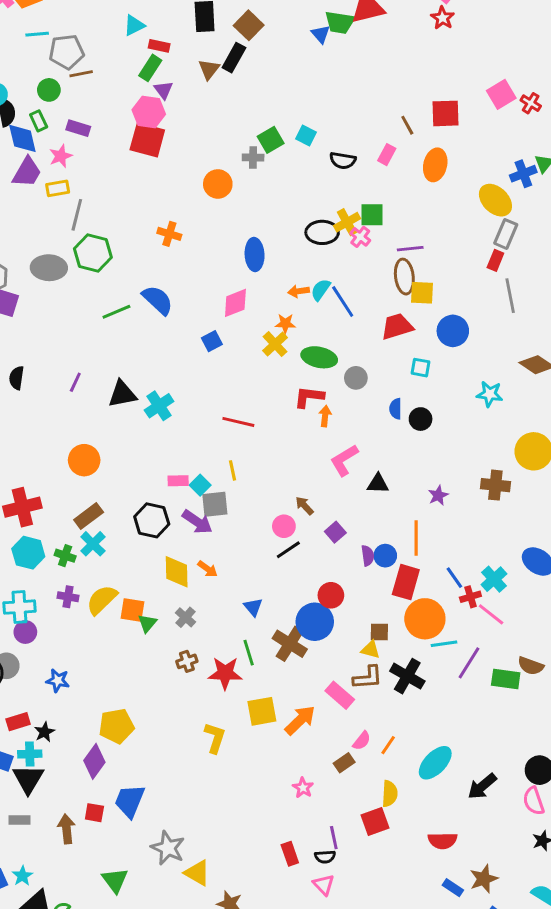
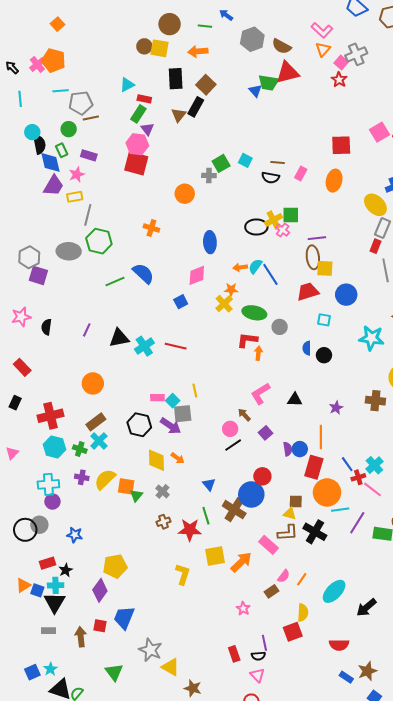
brown line: (407, 125) -> (278, 162), moved, turned -56
cyan star: (490, 394) -> (371, 338), size x1.4
red line: (238, 422) -> (176, 346), moved
pink L-shape: (344, 460) -> (260, 394), moved

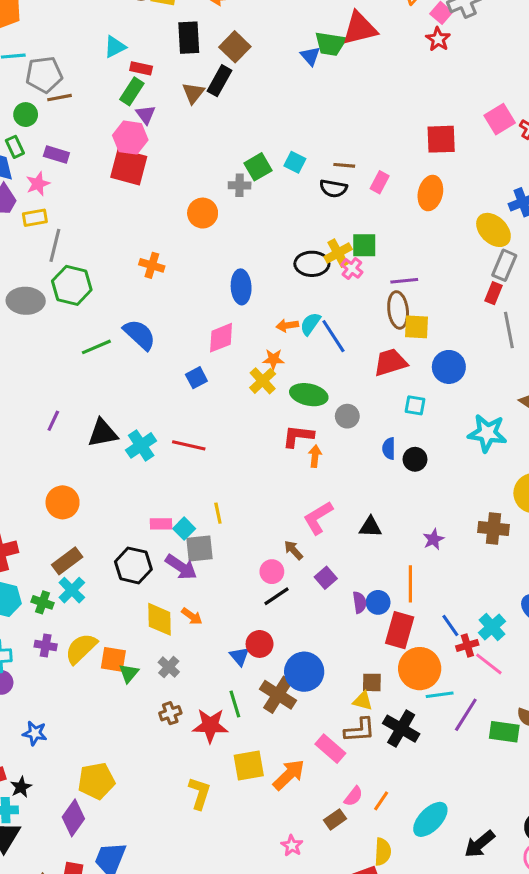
red circle: (262, 476) -> (260, 644), moved

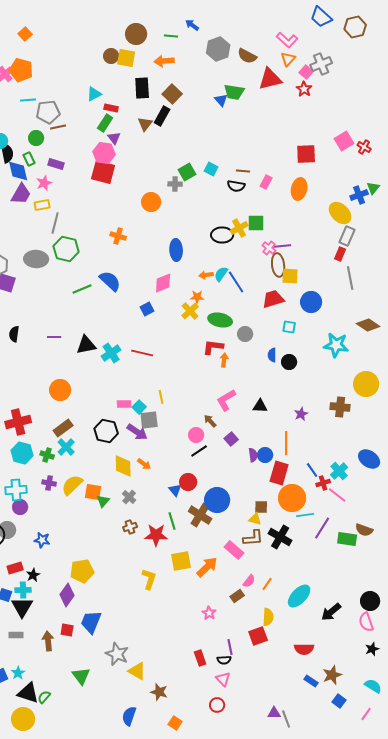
red triangle: (360, 28) -> (270, 79), moved
pink cross: (352, 268) -> (269, 248), moved
purple line: (53, 421) -> (54, 337), turned 64

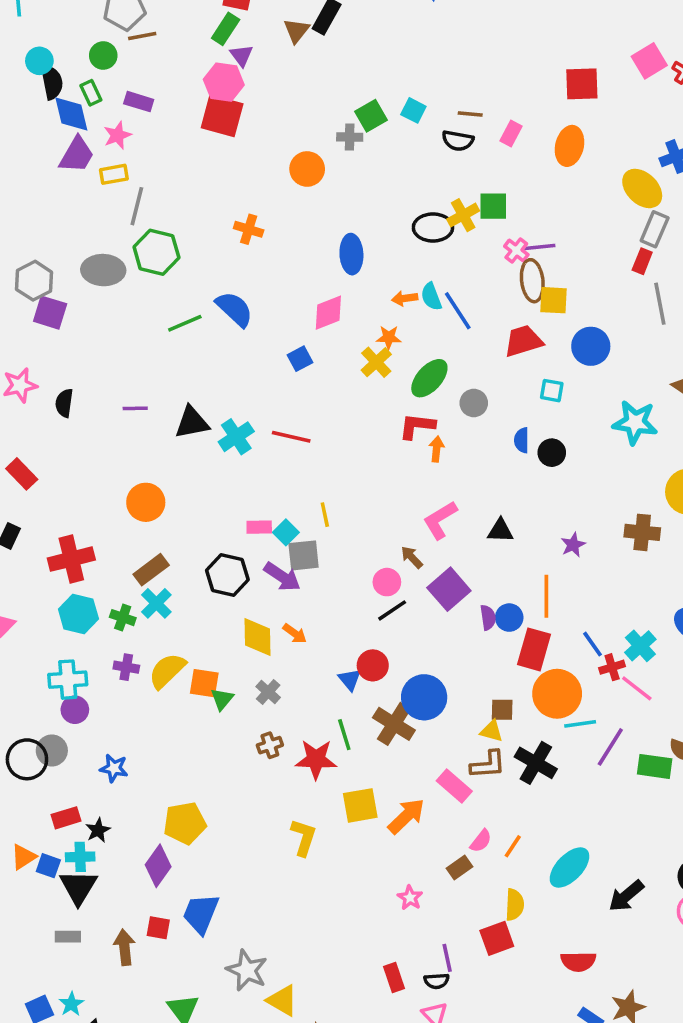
cyan semicircle: (221, 274) -> (431, 297), turned -56
green ellipse: (220, 320) -> (429, 378), turned -60
purple square: (231, 439) -> (449, 589), size x1.6

